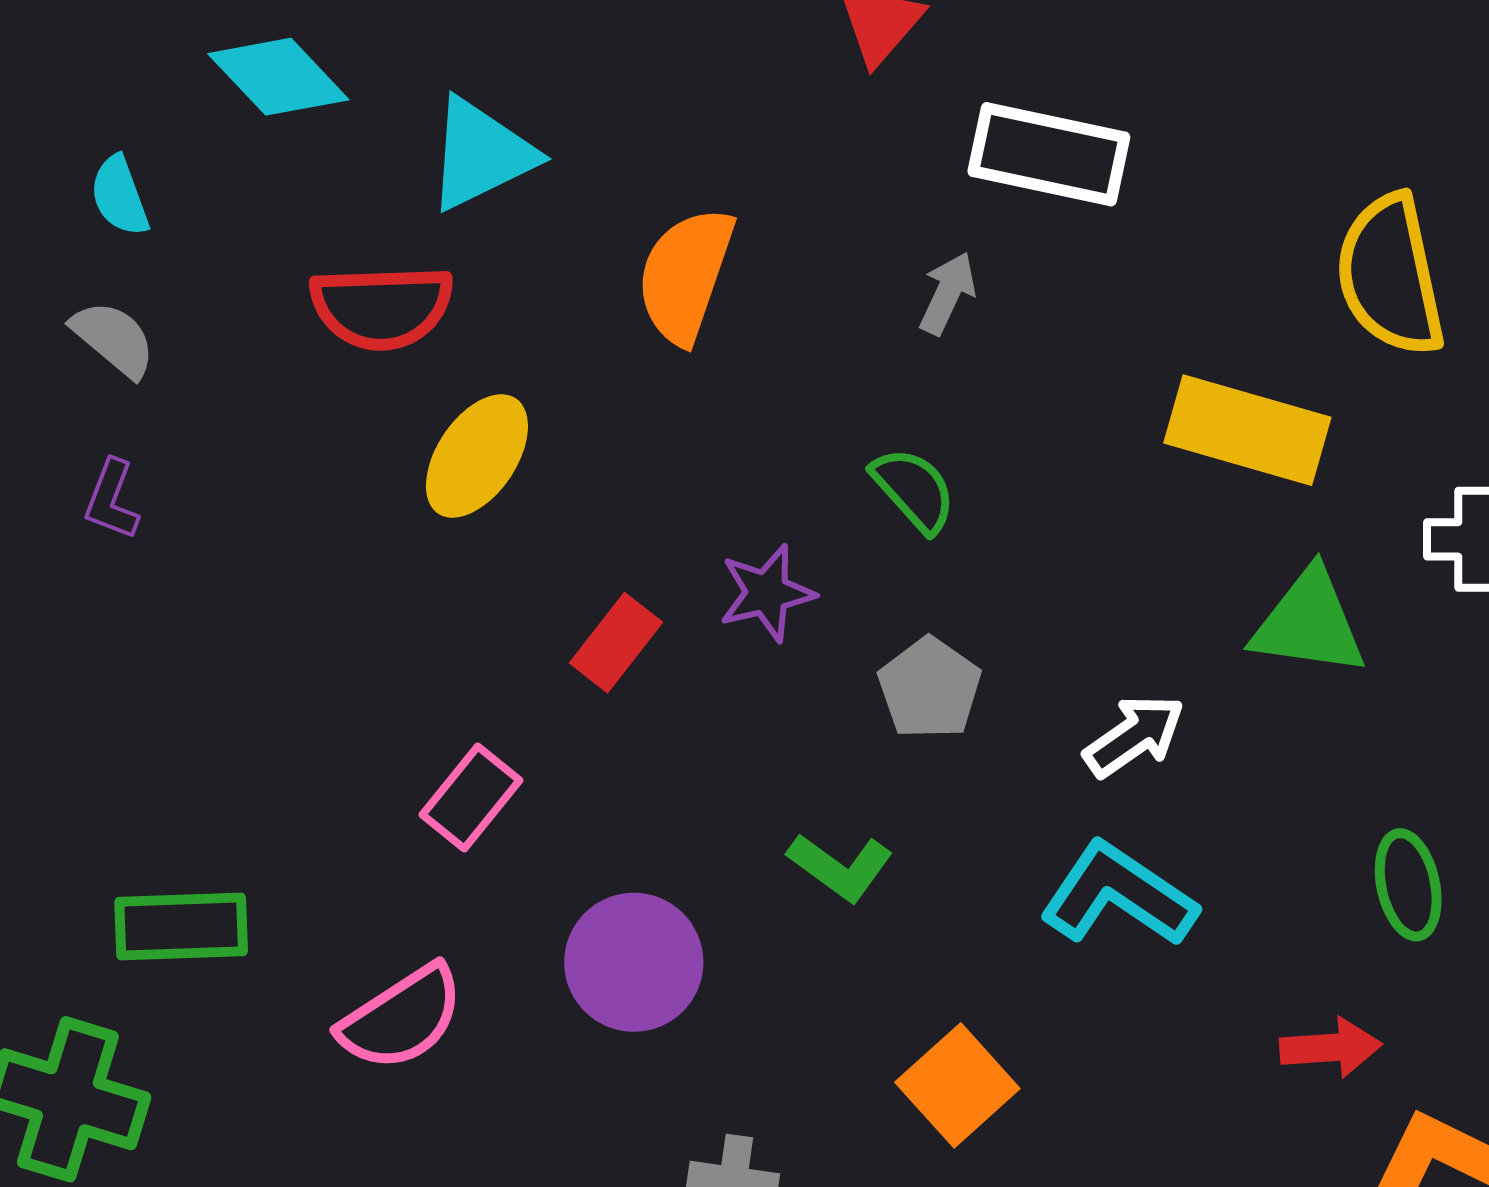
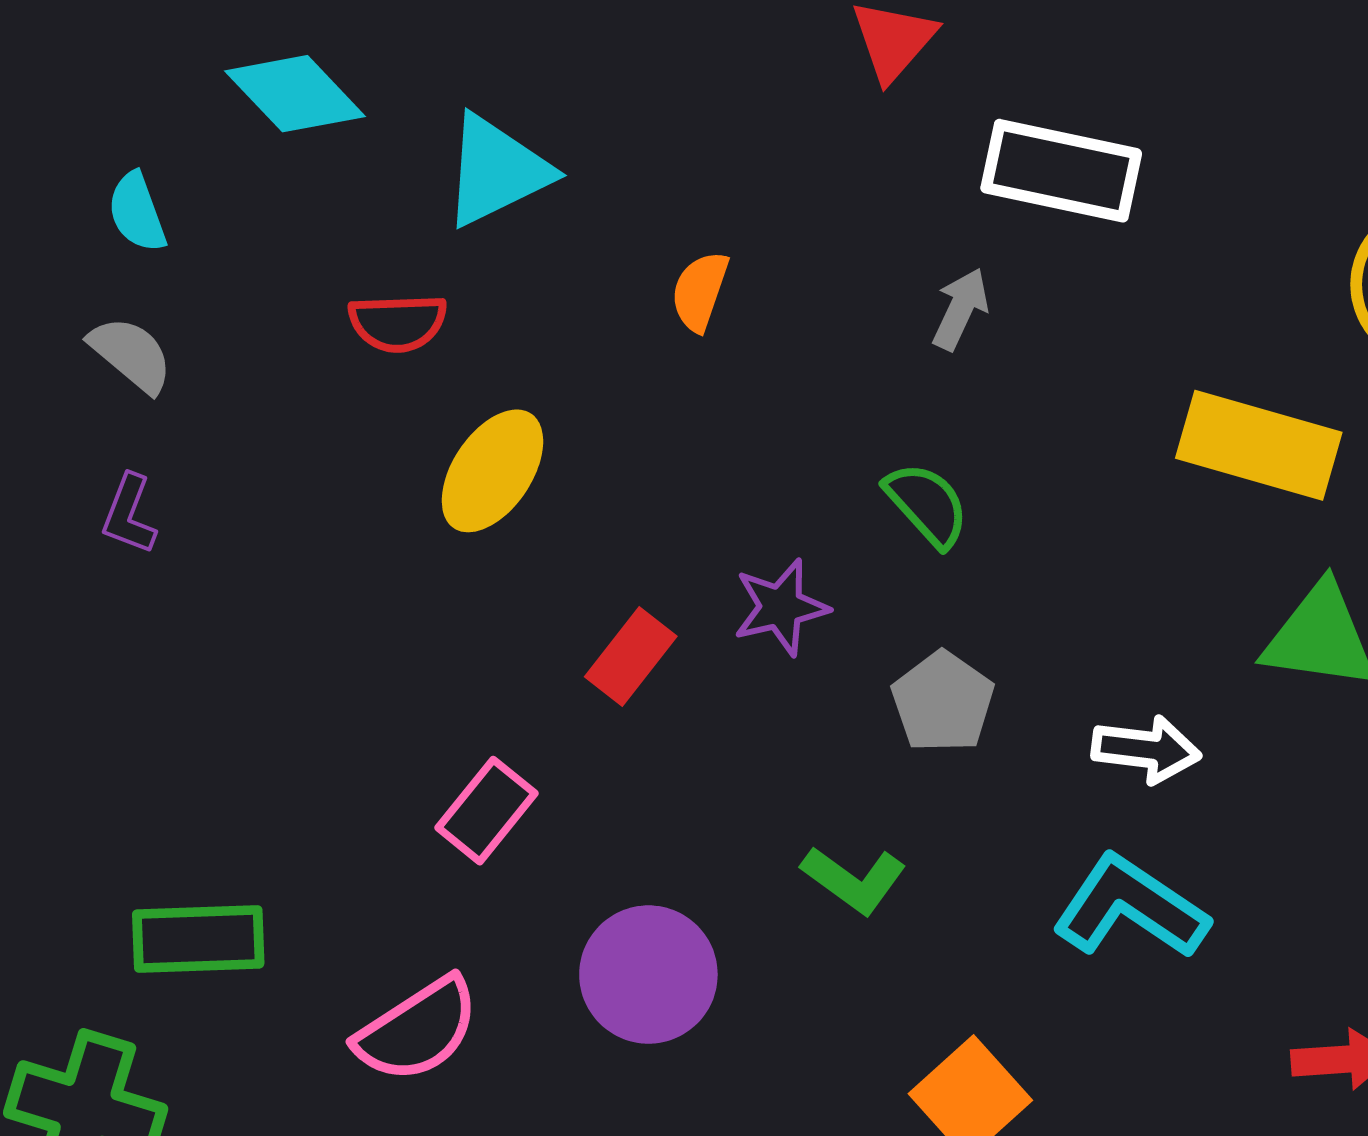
orange semicircle: (685, 275) -> (700, 291), size x0.6
red semicircle: (382, 307) -> (398, 323), size x0.7
white arrow: (1134, 736) -> (1146, 749), turned 42

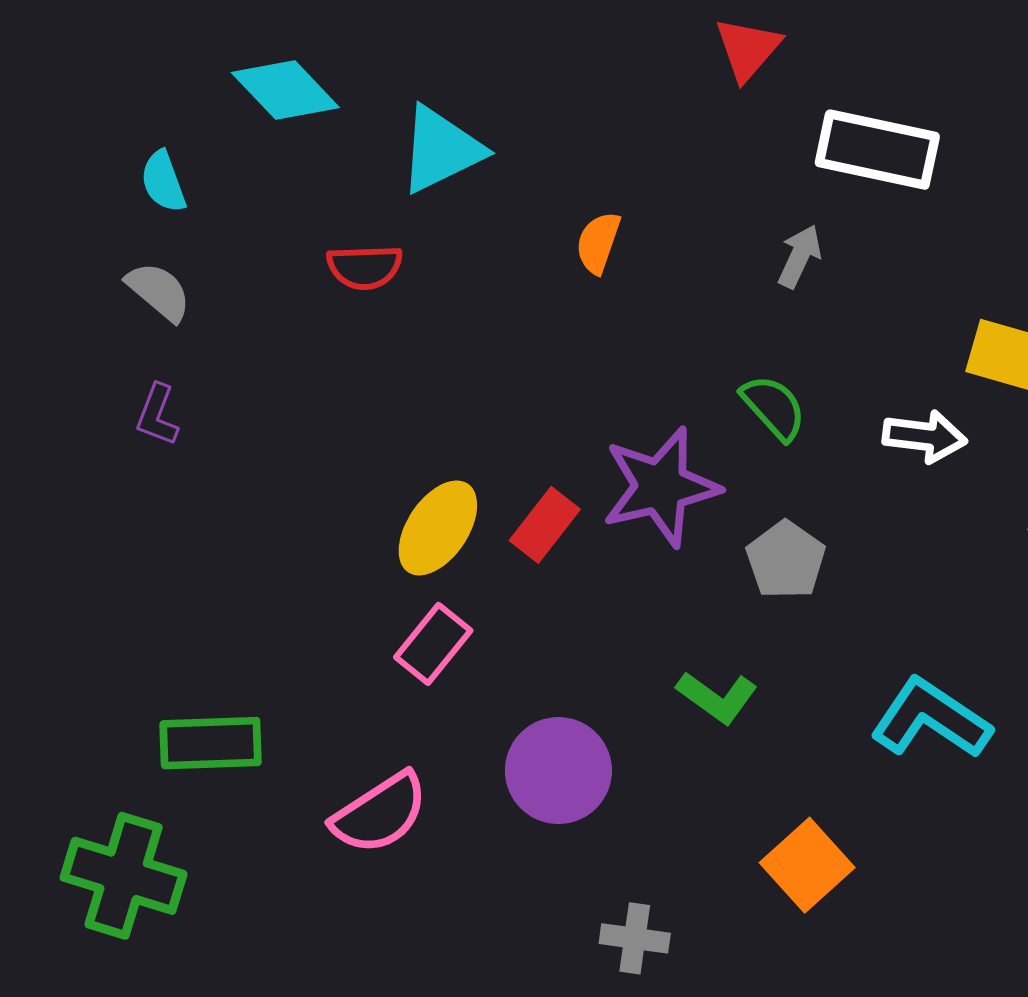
yellow ellipse: (492, 471) -> (438, 528), moved
purple star: (781, 607) -> (661, 487), size x1.6
white arrow: (1146, 749) -> (925, 436), moved

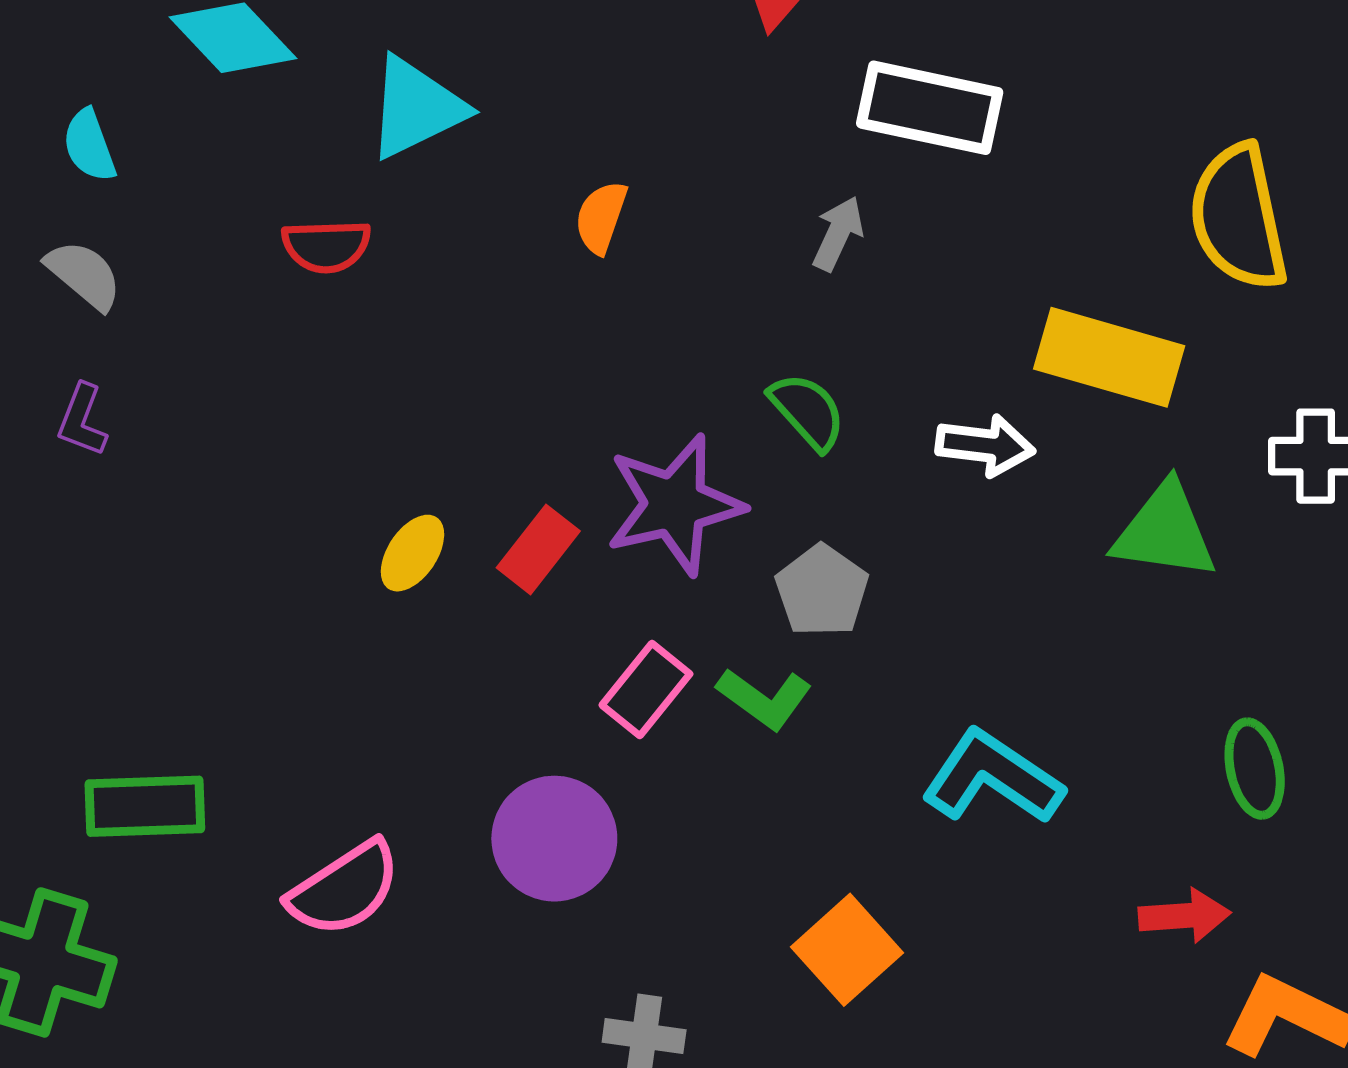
yellow ellipse: (438, 528) -> (412, 553), size x0.7
pink rectangle: (433, 644) -> (646, 690), moved
green L-shape: (717, 697) -> (764, 698), moved

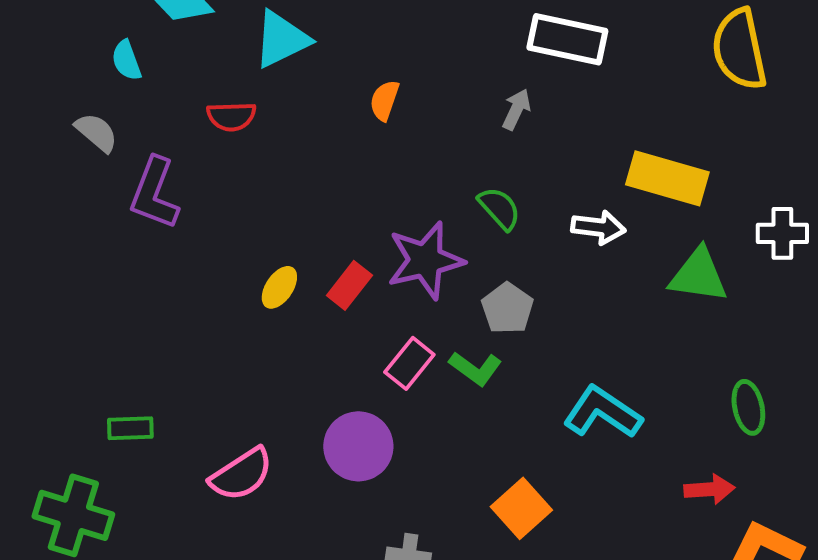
cyan semicircle: (89, 145) -> (126, 60), moved
yellow semicircle: (1238, 217) -> (739, 49), moved
purple L-shape: (82, 420) -> (154, 193), moved, size x1.8
green rectangle: (145, 806) -> (130, 428), size x0.7

